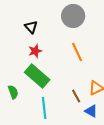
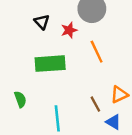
red star: (35, 51) -> (69, 30), moved
green rectangle: (37, 76) -> (50, 64), moved, turned -45

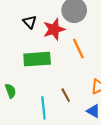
red star: (69, 30) -> (54, 29), size x1.5
brown line: (95, 104) -> (66, 95), moved

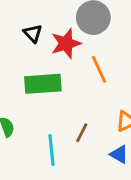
brown line: (66, 95) -> (82, 133), turned 56

